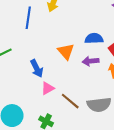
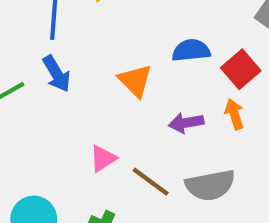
purple arrow: (91, 61) -> (186, 123), moved
blue arrow: (37, 68) -> (57, 74), moved

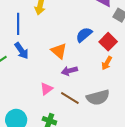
blue semicircle: (191, 50) -> (84, 35), turned -30
orange arrow: (234, 114) -> (107, 63), turned -128
purple arrow: (186, 123) -> (69, 71), moved

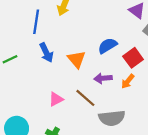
blue arrow: (21, 51) -> (46, 53), moved
purple arrow: (69, 71) -> (103, 78), moved
brown line: (70, 98) -> (85, 98), moved

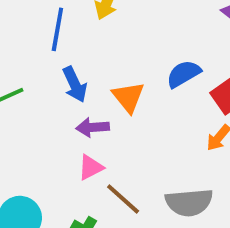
purple arrow: (103, 78) -> (93, 127), moved
brown line: (85, 98) -> (123, 199), moved

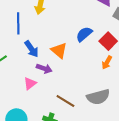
purple arrow: (93, 127) -> (44, 68), turned -147
pink triangle: (91, 167) -> (30, 83), moved

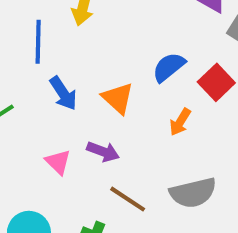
orange arrow: (107, 62) -> (180, 122), moved
purple arrow: (44, 68) -> (103, 152), moved
pink triangle: (30, 83) -> (58, 162), turned -40

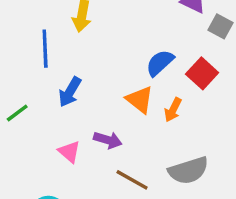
blue arrow: (63, 93) -> (70, 92), turned 68
orange triangle: (118, 98) -> (140, 100), moved

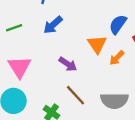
blue semicircle: (160, 63) -> (118, 24), turned -30
pink triangle: (69, 152) -> (19, 67), moved, size x1.5

